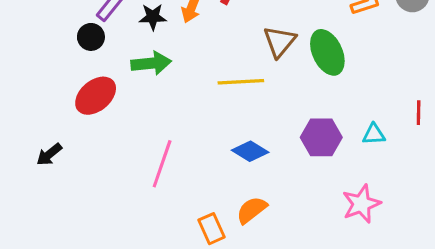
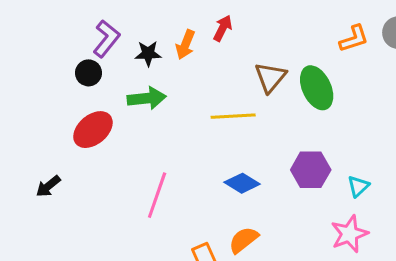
cyan triangle: (374, 134) -> (358, 186), moved, turned -40

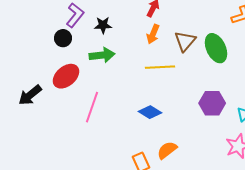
orange arrow: (185, 45) -> (153, 34), moved
blue diamond: (242, 183) -> (150, 112), moved
black arrow: (48, 186) -> (30, 95), moved, size x1.4
pink line: (157, 195) -> (92, 107), moved

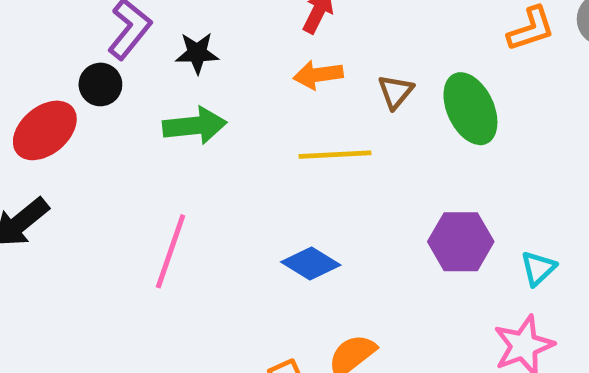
orange arrow: (153, 34) -> (318, 75), turned 60
brown triangle: (185, 41) -> (395, 92), size x0.7
red ellipse: (66, 76) -> (45, 130), moved

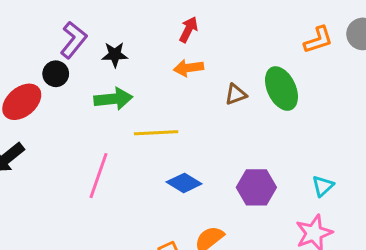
brown triangle: (395, 92) -> (236, 94), moved, turned 30
yellow line: (335, 155) -> (156, 133), moved
purple hexagon: (461, 242) -> (256, 187), moved

